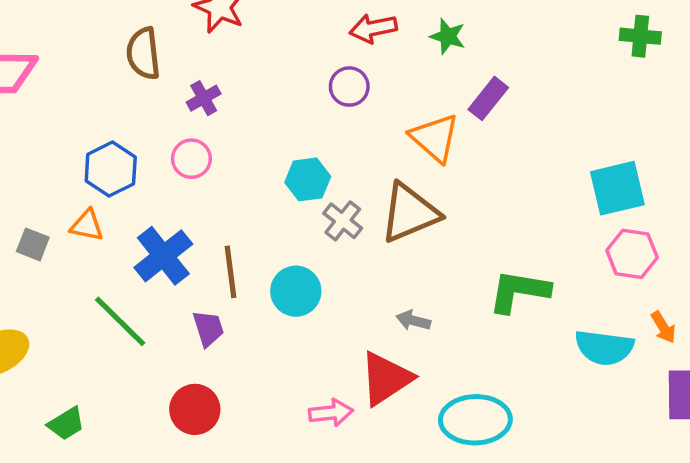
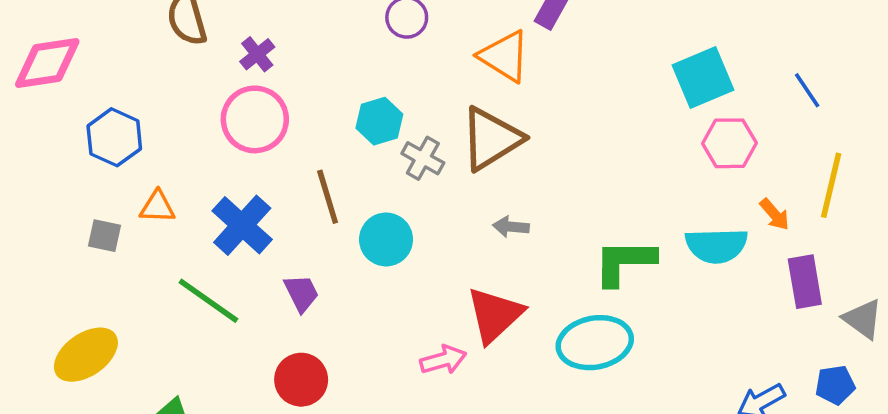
pink circle: (191, 159) -> (255, 119), size x1.6
blue hexagon: (111, 169) -> (114, 137), moved
brown line: (231, 272) -> (328, 197), moved
green L-shape: (519, 291) -> (624, 262), moved
gray arrow: (413, 321) -> (511, 227), moved

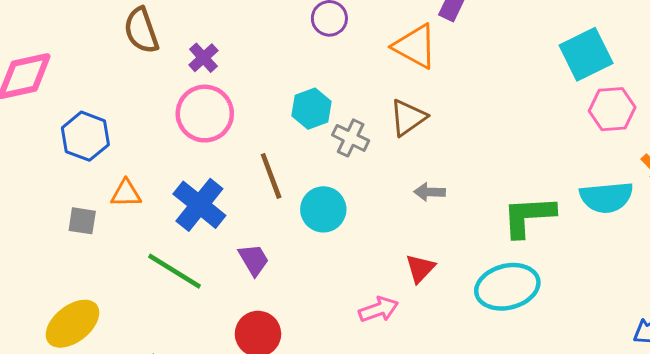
brown triangle: (491, 139) -> (408, 118), size x0.7
red triangle: (495, 315) -> (420, 268), size x0.6

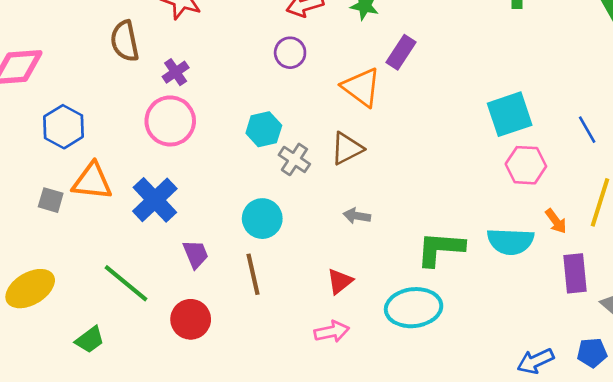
brown line: (271, 176) -> (253, 274), moved
orange triangle: (126, 193) -> (92, 181), size x1.5
green line: (175, 271) -> (126, 283), moved
pink arrow: (379, 309) -> (332, 332), moved

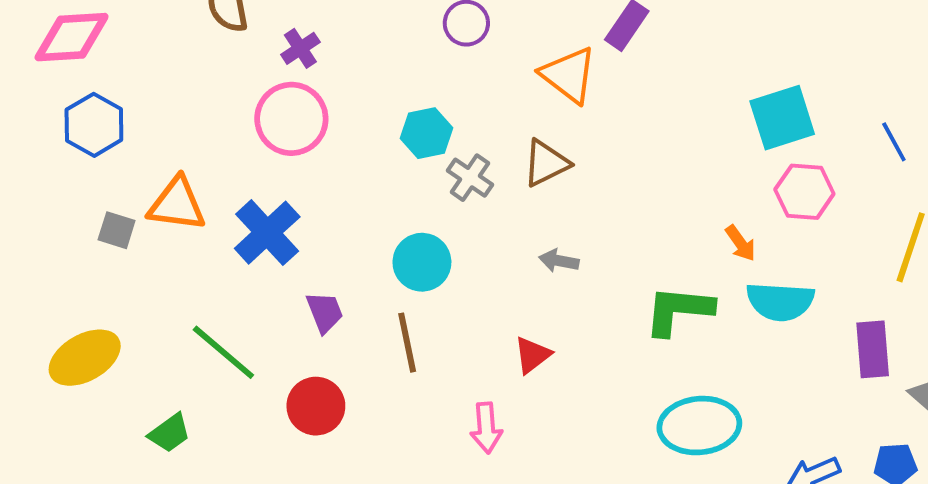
blue hexagon: (63, 127) -> (94, 125), moved
orange arrow: (556, 221) -> (741, 243), moved
cyan ellipse: (414, 308) -> (699, 426), moved
pink arrow: (332, 332) -> (486, 428), moved, turned 96

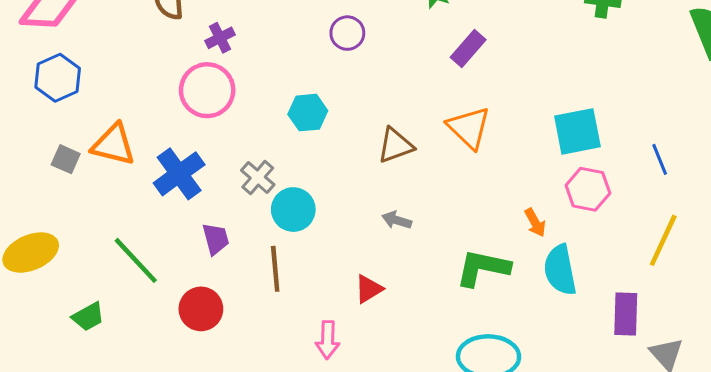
orange triangle: (569, 75) -> (469, 128), moved
gray cross: (470, 178) -> (258, 177), moved
cyan semicircle: (780, 301) -> (560, 270), turned 69

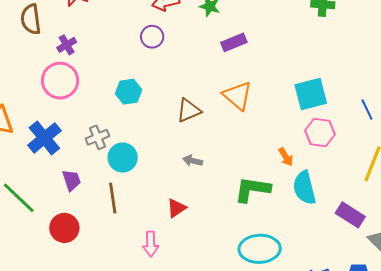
purple rectangle: (468, 49) -> (234, 42), turned 30
gray cross: (258, 177) -> (97, 137), turned 30
purple rectangle: (626, 314) -> (350, 215), turned -56

